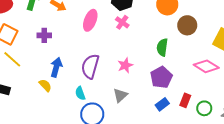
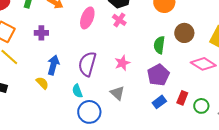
brown circle: (187, 25) -> (184, 33), moved
gray triangle: (120, 95) -> (117, 93), turned -35

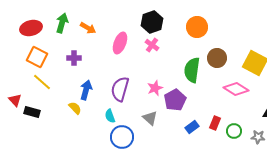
green semicircle: (159, 45) -> (192, 70), size x1.4
purple pentagon: (158, 75) -> (175, 100), moved

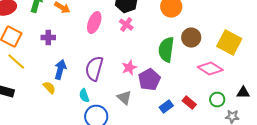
red rectangle: (215, 123) -> (189, 103), turned -72
green circle: (234, 131) -> (217, 100), moved

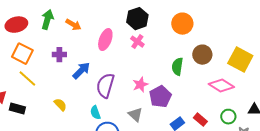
green semicircle: (166, 50) -> (177, 67), size x0.7
blue arrow: (60, 70) -> (81, 71), moved, turned 30

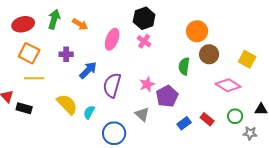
orange circle: (182, 24) -> (197, 31), moved
yellow square: (240, 60) -> (247, 59), size x0.7
yellow line: (27, 79) -> (34, 78), turned -42
yellow semicircle: (60, 105) -> (67, 104), size x1.6
cyan semicircle: (95, 113) -> (89, 112), moved, turned 48

